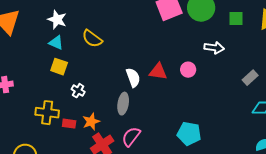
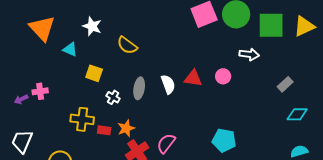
green square: (236, 19) -> (271, 25), size x1.8
cyan triangle: (56, 43) -> (70, 49), moved
gray ellipse: (123, 104) -> (139, 88), moved

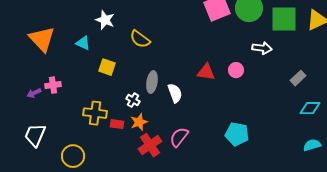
orange triangle: (42, 28) -> (42, 39), moved
white semicircle: (168, 84) -> (175, 93), moved
white cross: (113, 97) -> (133, 100), moved

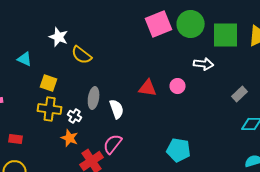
white star: (105, 20) -> (59, 37), moved
yellow cross: (95, 113) -> (50, 109), moved
orange star: (139, 122) -> (70, 138), moved, turned -30
red rectangle: (117, 124) -> (16, 139), moved
pink semicircle: (179, 137) -> (113, 144), moved

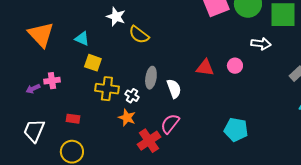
yellow square: (49, 83) -> (93, 63), moved

